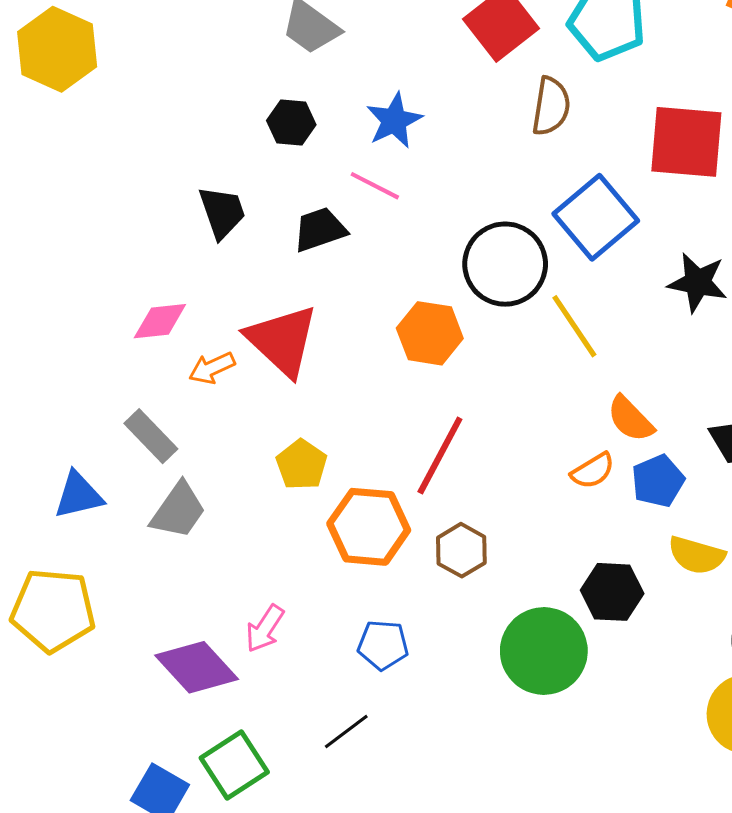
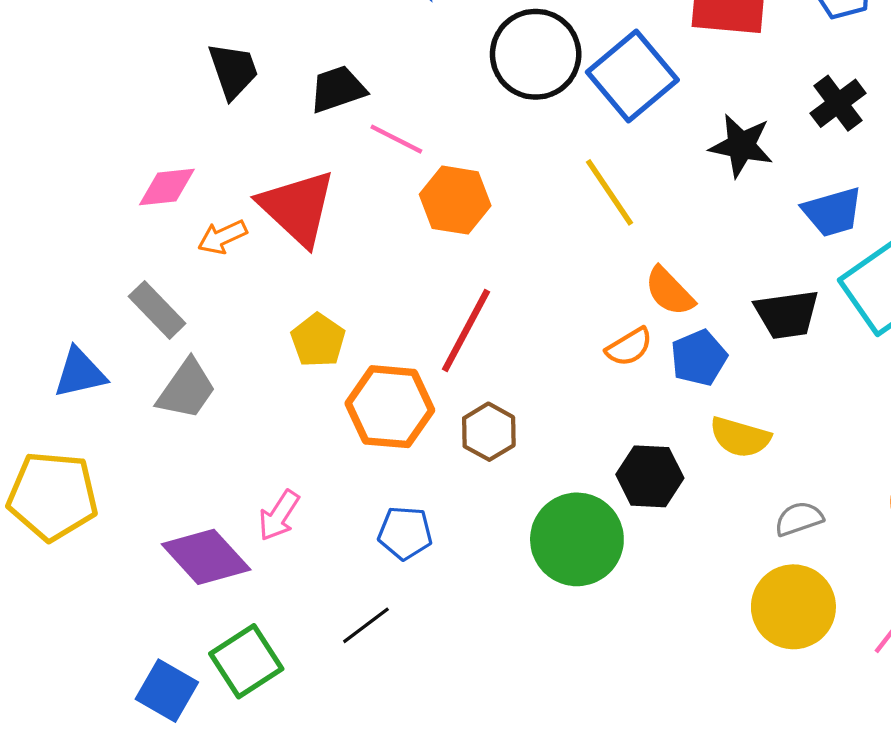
pink line: (375, 186) -> (396, 139), moved
black circle: (505, 264) -> (536, 54), moved

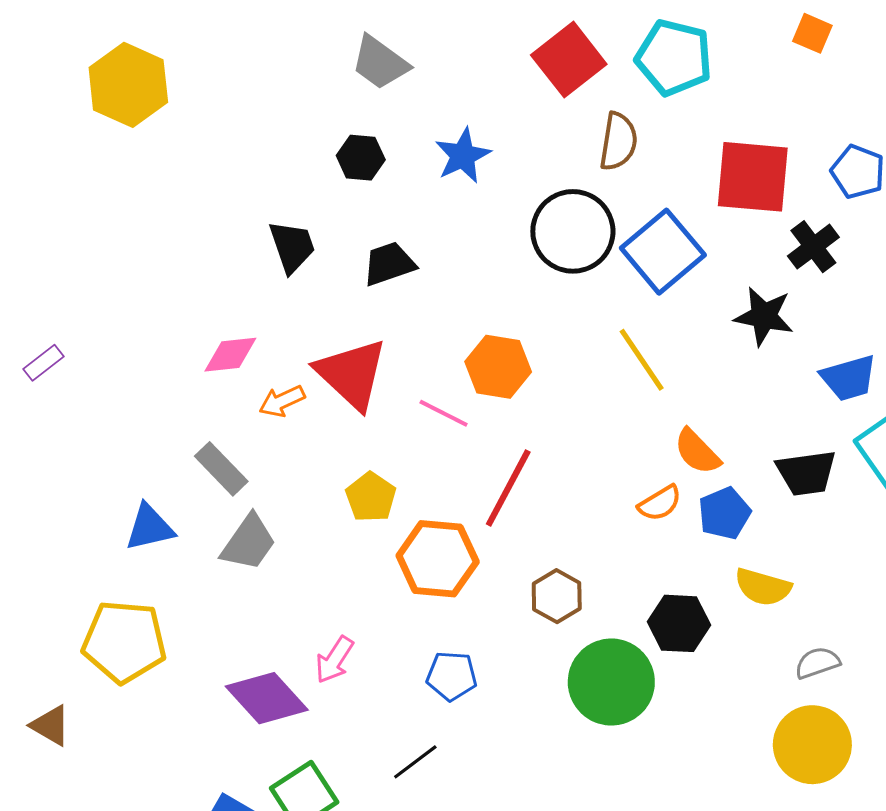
black cross: (838, 103) -> (813, 247), moved
pink line: (396, 139) -> (444, 413), moved
brown hexagon: (489, 432) -> (557, 596), moved

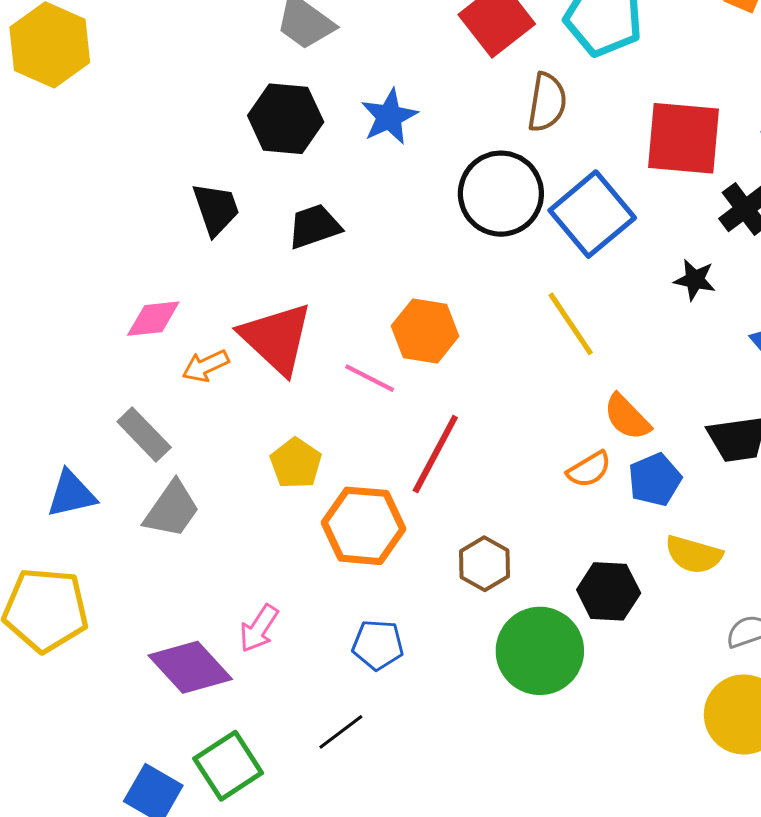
black hexagon: (361, 158) -> (286, 119), size x1.5
black star: (764, 316) -> (695, 280), size x0.7

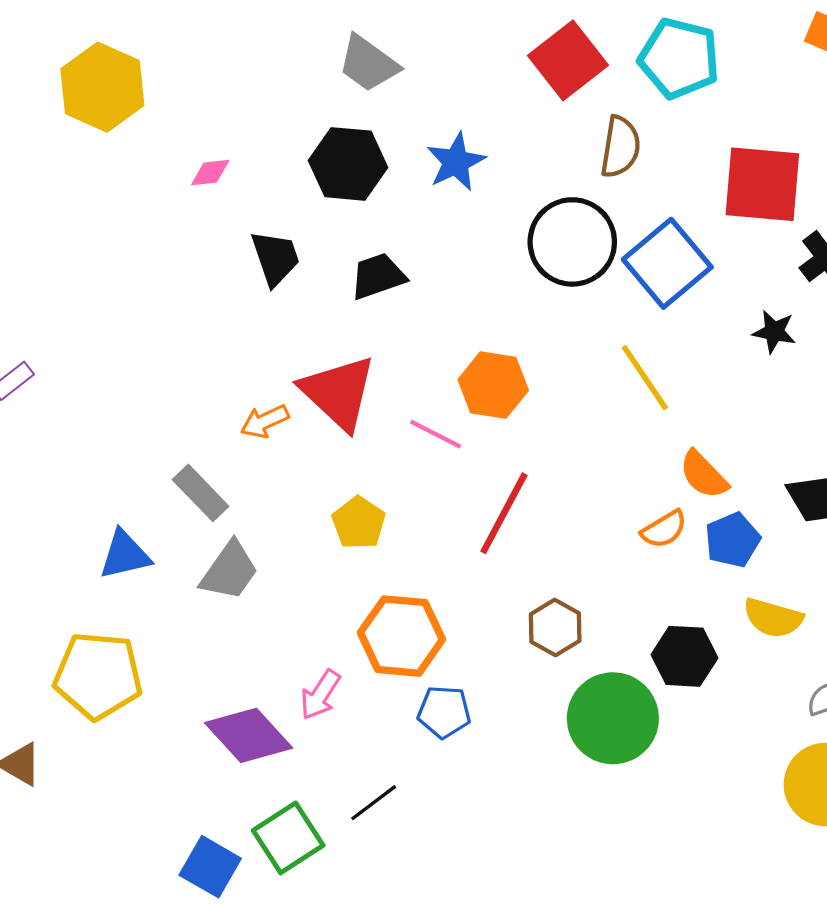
pink diamond: (153, 319) -> (210, 173), moved, size x0.7
orange hexagon: (363, 526) -> (401, 636), moved
black line: (341, 732) -> (374, 803), moved

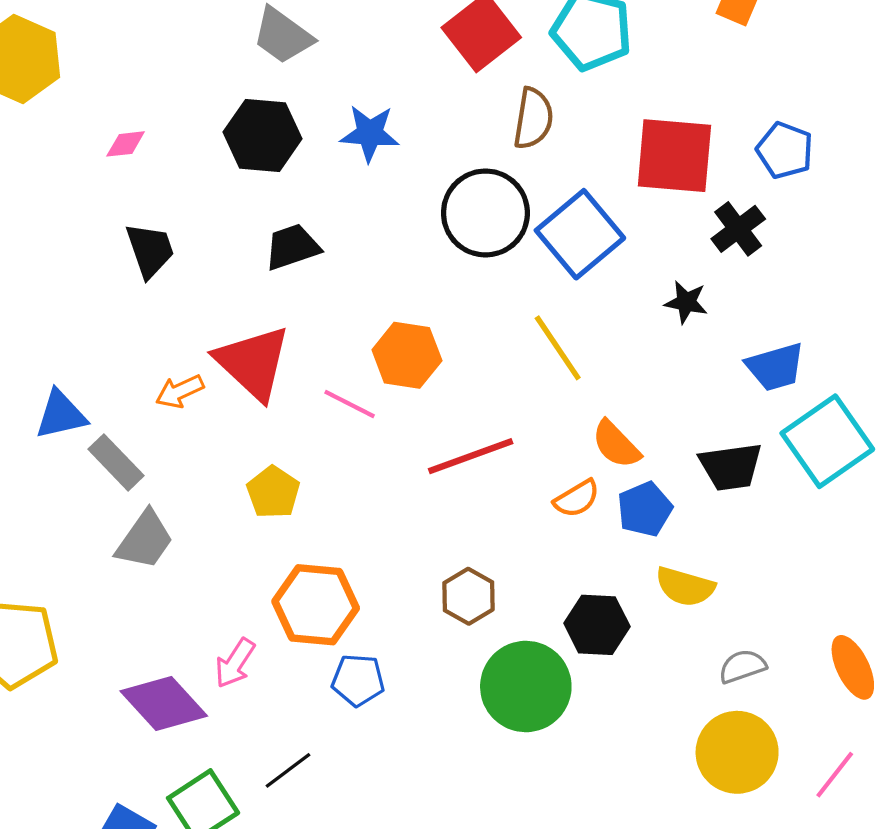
blue star: (456, 162) -> (370, 133), turned 30
black trapezoid: (275, 258) -> (150, 250), moved
red line: (504, 513) -> (471, 456), moved, turned 42
blue triangle: (125, 555) -> (61, 415), moved

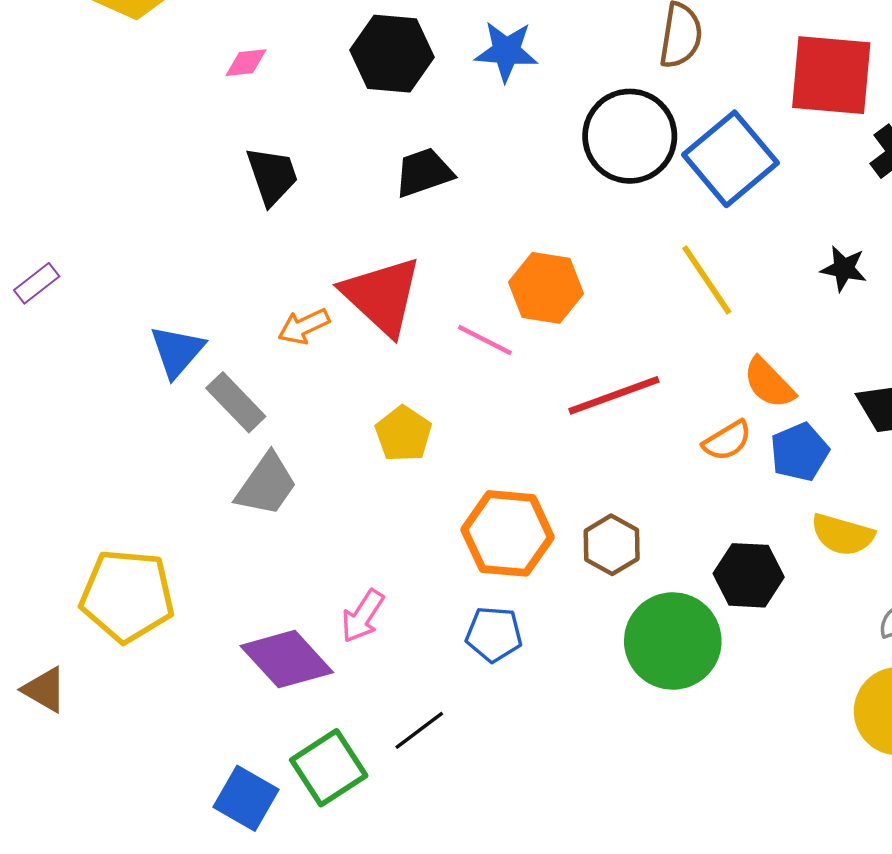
black star: (686, 302) -> (844, 269), moved
blue triangle: (61, 415) -> (177, 351), turned -36
orange hexagon: (316, 605) -> (508, 533), moved

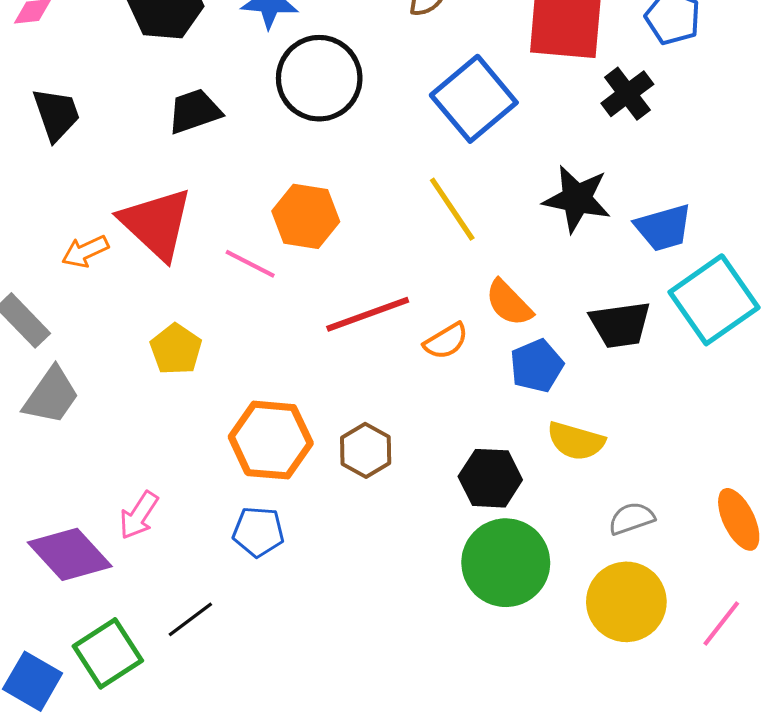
black circle: (630, 136) -> (319, 78), moved
black star: (844, 269) -> (577, 199), size x1.6
orange semicircle: (727, 441) -> (446, 341), moved
green circle: (673, 641) -> (506, 563), moved

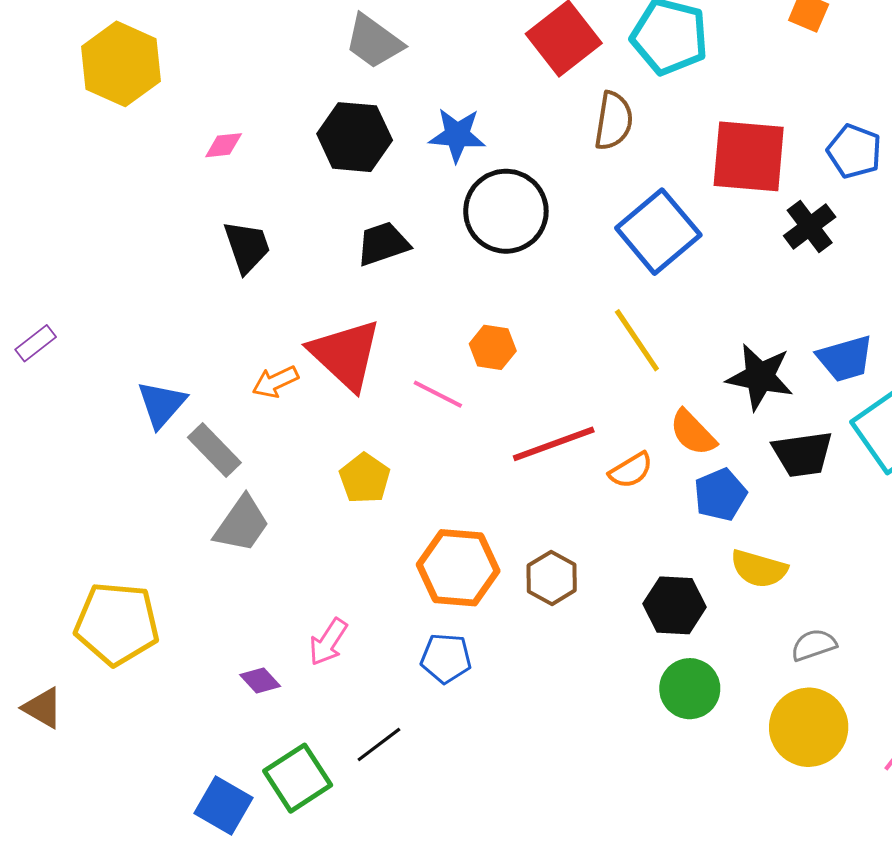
black star: (577, 199) -> (760, 377), moved
orange hexagon: (306, 216) -> (493, 347), size x0.7
purple diamond: (70, 554) -> (260, 681), size x0.5
green circle: (506, 563) -> (690, 689), size x0.7

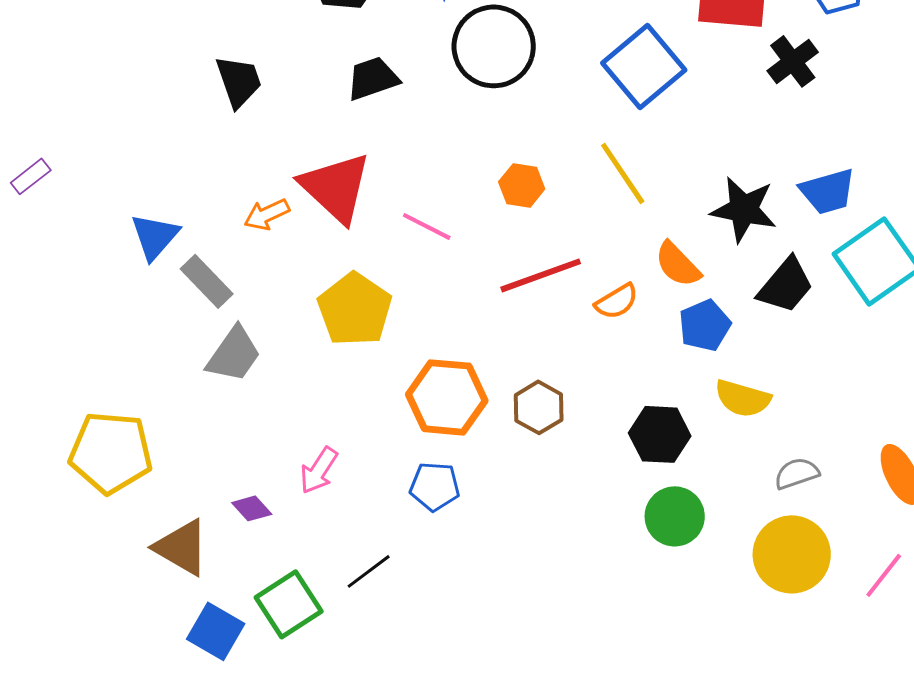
orange hexagon: (493, 347) -> (522, 185), moved
black trapezoid: (803, 454) -> (786, 285), turned -42
yellow pentagon: (365, 478) -> (355, 309), size x1.5
brown triangle: (43, 708) -> (182, 547), moved, size x1.4

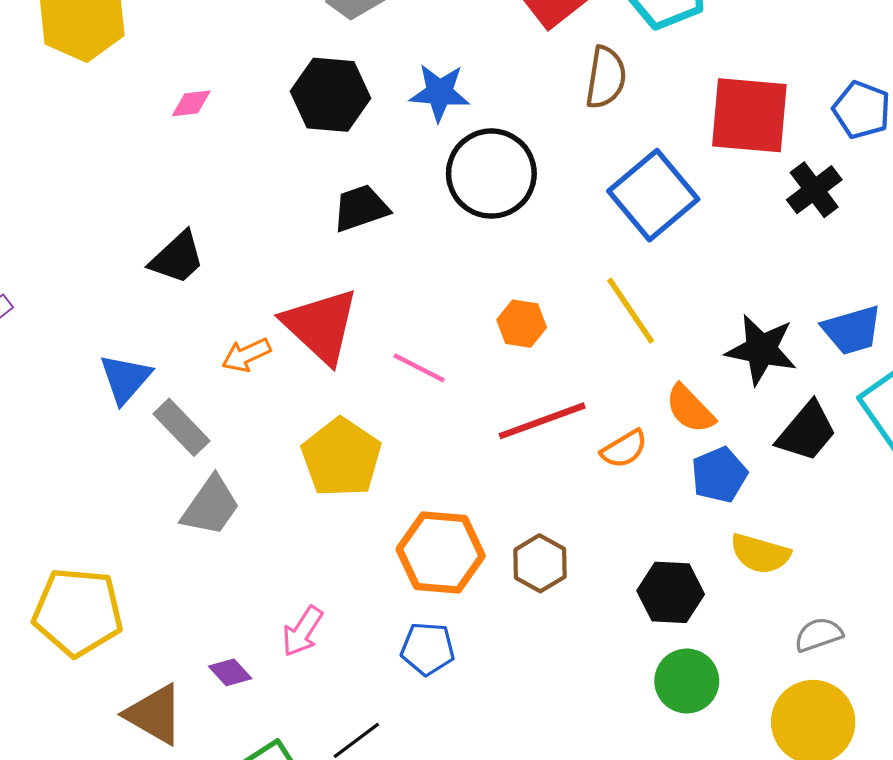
black trapezoid: (239, 81) -> (177, 258), moved, turned 66

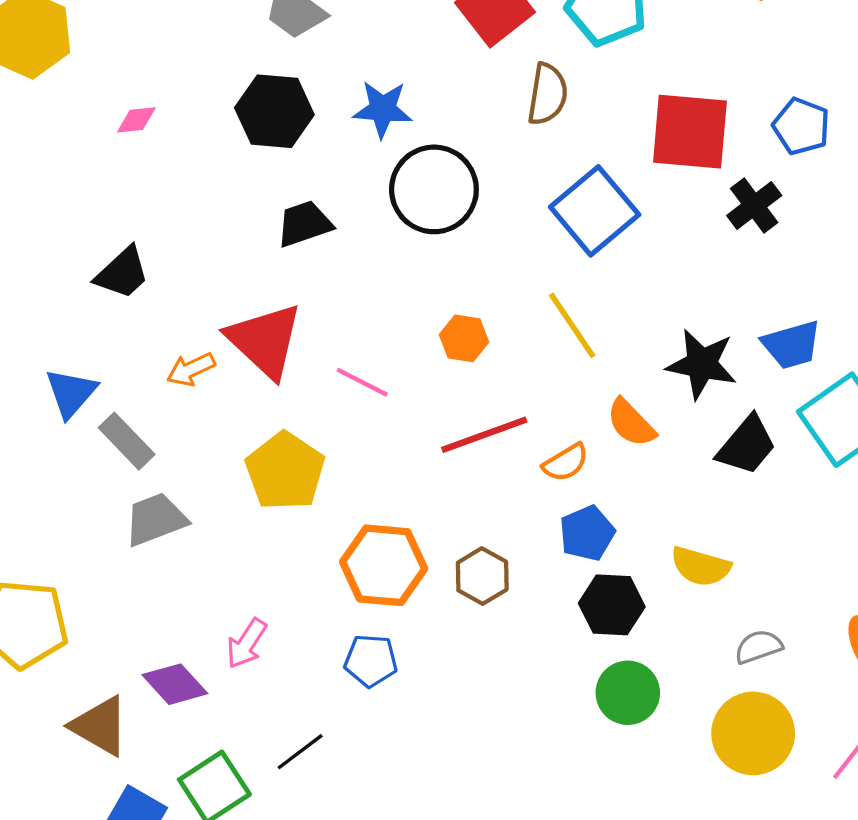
blue pentagon: (719, 475) -> (587, 533), moved
gray trapezoid: (211, 506) -> (156, 519), turned -146
purple diamond: (230, 672) -> (175, 684), size x1.5

